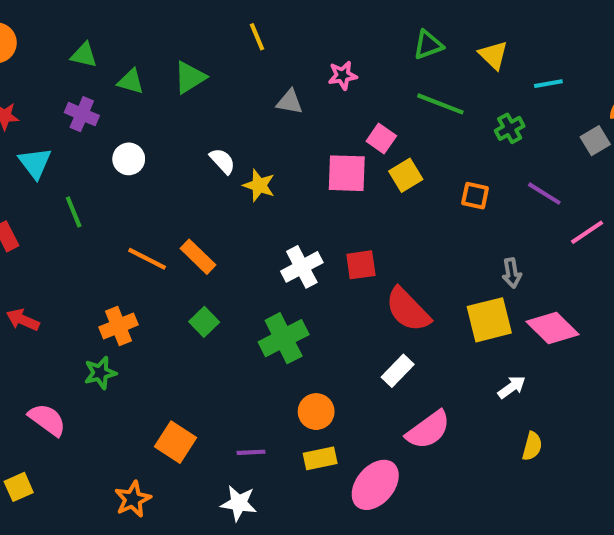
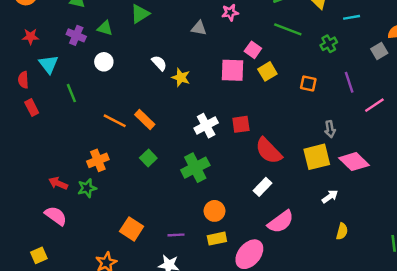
green triangle: (131, 81) -> (105, 28), moved
purple line: (544, 194) -> (349, 82), turned 40
red arrow: (23, 320) -> (58, 183), moved

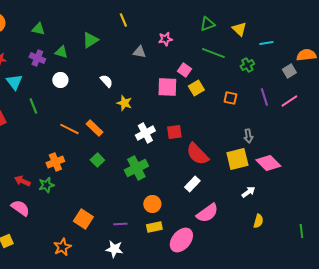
yellow star: (181, 77) -> (124, 103), moved
pink line: (374, 105) -> (289, 101), moved

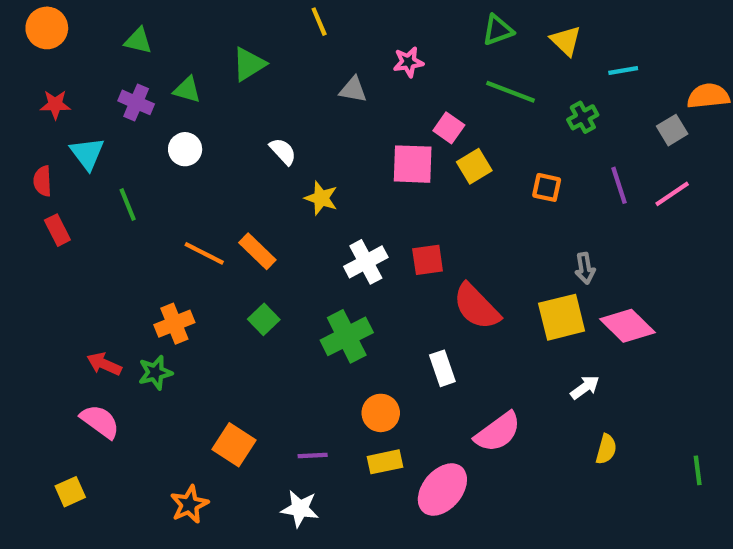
white rectangle: (192, 184) -> (442, 368), moved, turned -63

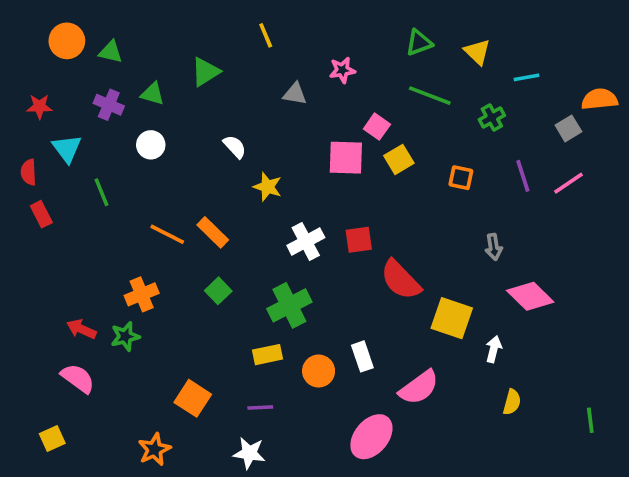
orange circle: (47, 28) -> (67, 41), moved
yellow square: (562, 317) -> (452, 318), moved, turned 33
white rectangle: (442, 368) -> (362, 356), moved
white arrow: (585, 387) -> (494, 349), turned -40
yellow rectangle: (385, 462) -> (267, 355), moved

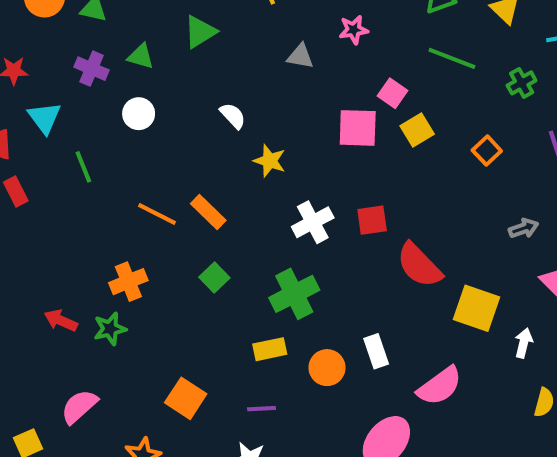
orange square: (461, 178) -> (487, 151), turned 35
gray arrow: (494, 247) -> (524, 228), turned -100
pink semicircle: (78, 378) -> (79, 407), moved, turned -78

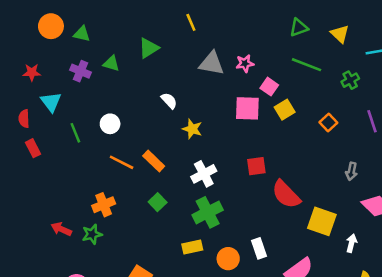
pink star: (354, 30) -> (245, 63), moved
gray triangle: (300, 56) -> (211, 63), size x1.5
white circle: (139, 114) -> (110, 124), moved
white cross: (313, 222) -> (204, 174), moved
gray arrow: (524, 228) -> (351, 171), turned 120

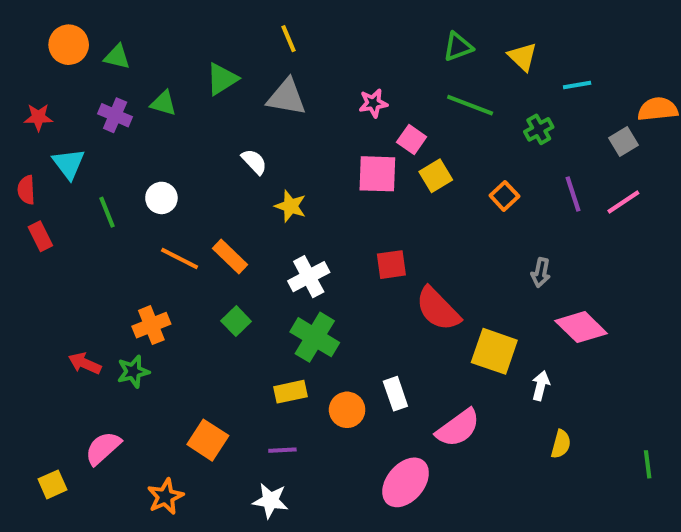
gray triangle: (211, 63) -> (287, 97), moved
green cross: (208, 212) -> (315, 337), turned -32

